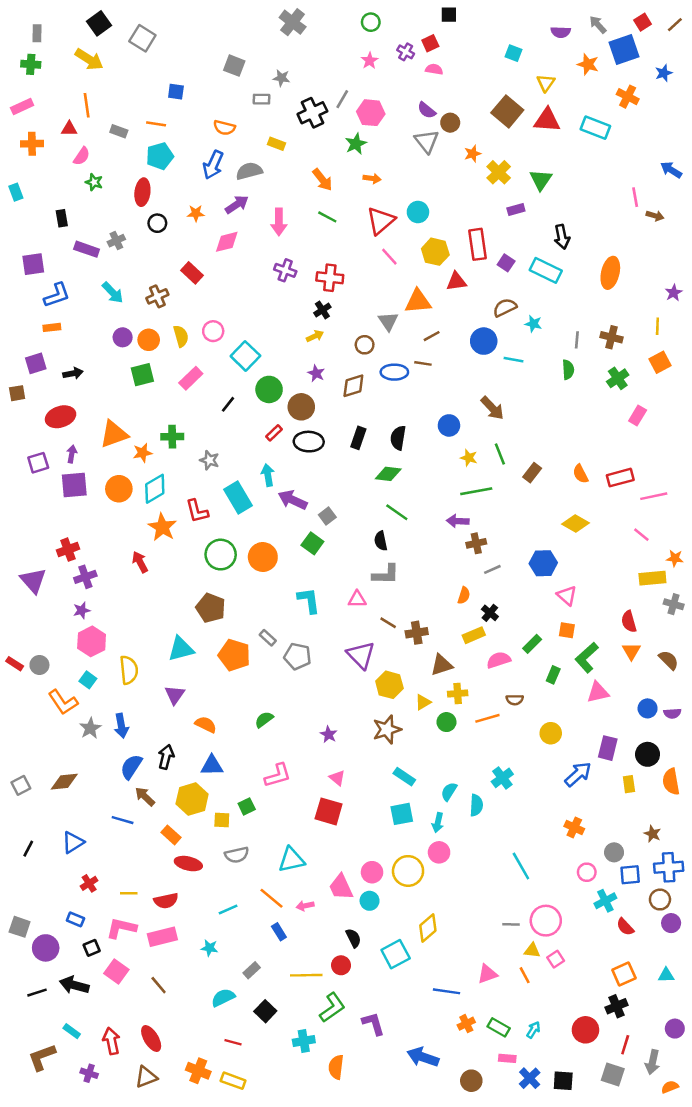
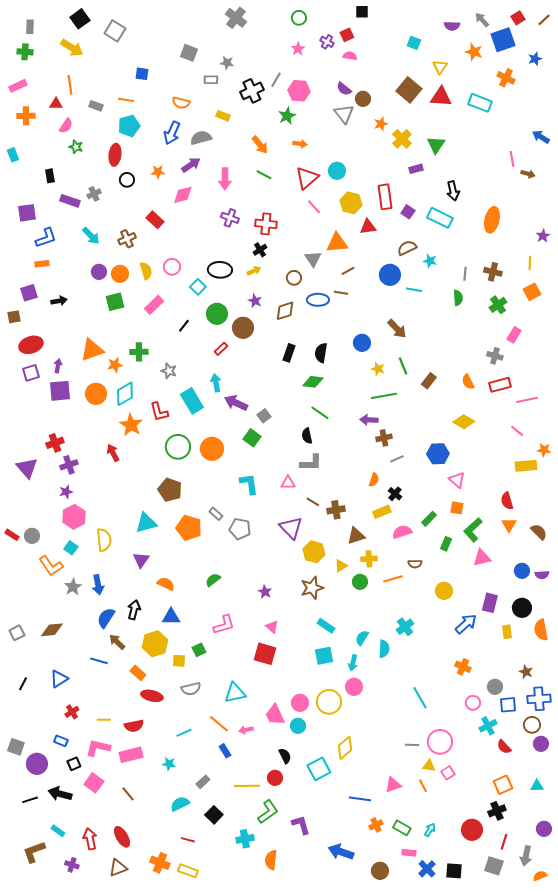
cyan square: (245, 356) -> (198, 287), size x0.7
red ellipse: (61, 417) -> (31, 345), moved
black ellipse: (309, 442) -> (220, 270), moved
gray cross: (674, 604) -> (495, 356), moved

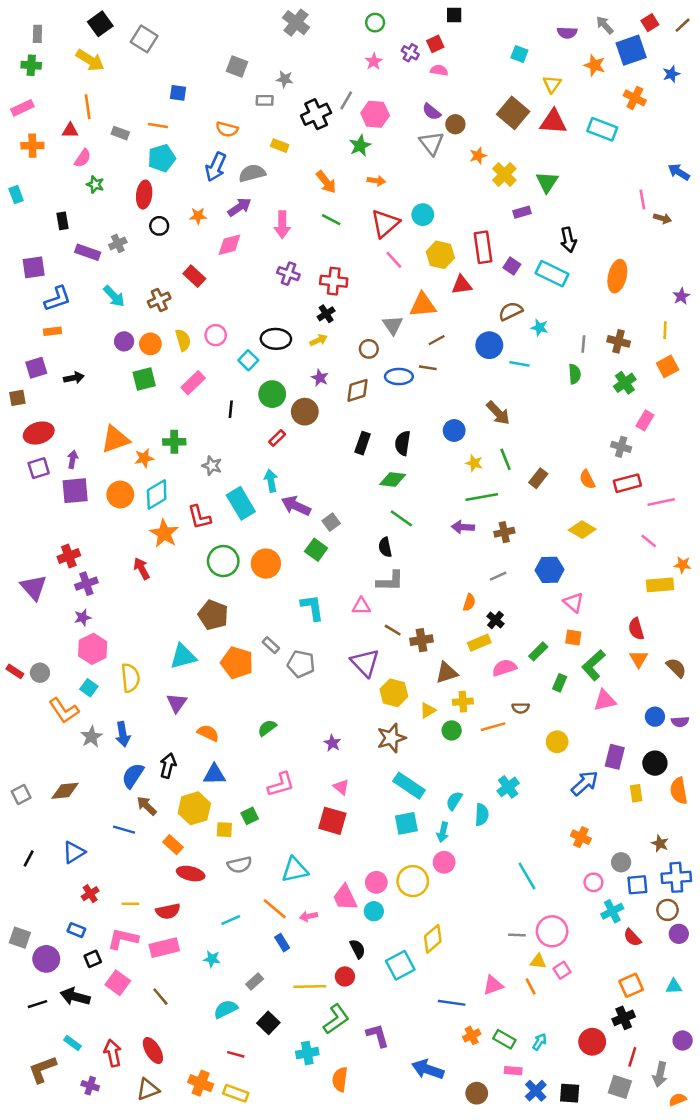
black line: (184, 326) -> (231, 409), turned -32
brown cross: (384, 438) -> (504, 532), moved
cyan rectangle: (326, 626) -> (409, 786), size x1.4

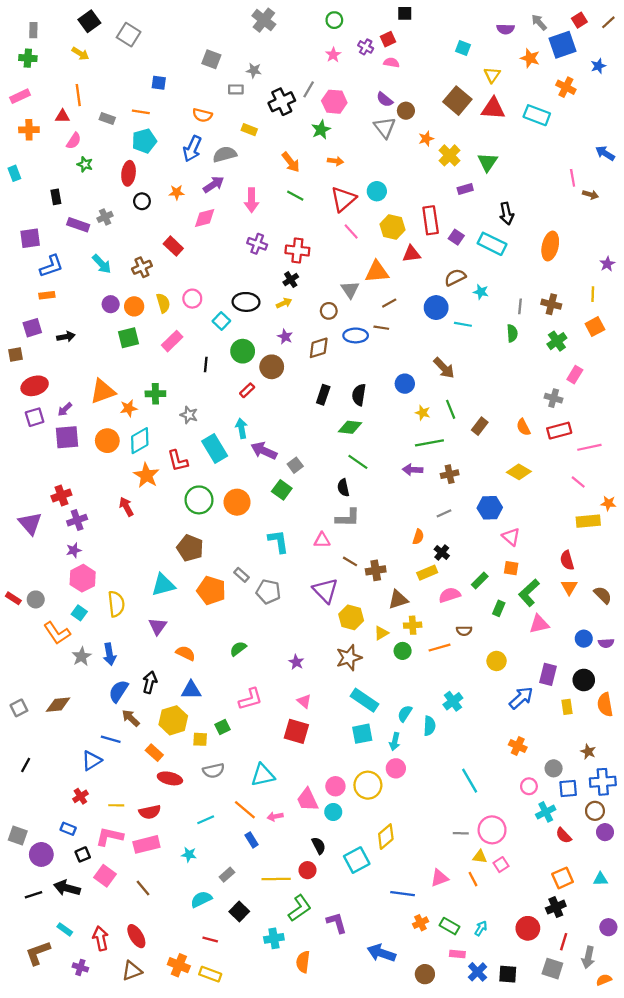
yellow arrow: (90, 60) -> (80, 54), size x0.7
purple arrow: (73, 459) -> (65, 409), turned -144
blue triangle: (74, 852) -> (92, 761), moved

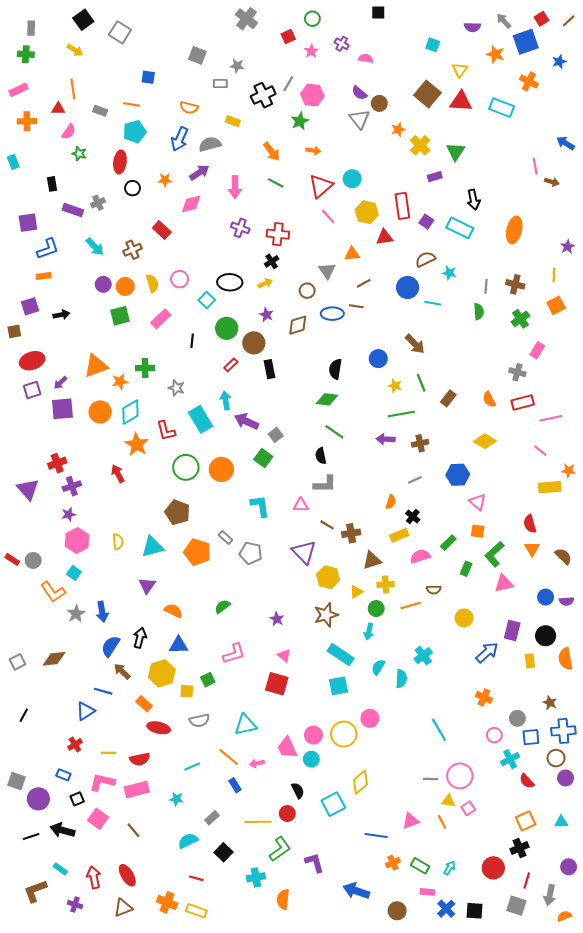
red square: (388, 39) -> (288, 36), moved
orange triangle: (377, 272) -> (352, 254), size x0.7
black rectangle: (323, 395) -> (270, 369), moved, turned -30
yellow semicircle: (116, 604) -> (118, 542), moved, size x0.7
cyan arrow: (395, 742) -> (369, 632), moved

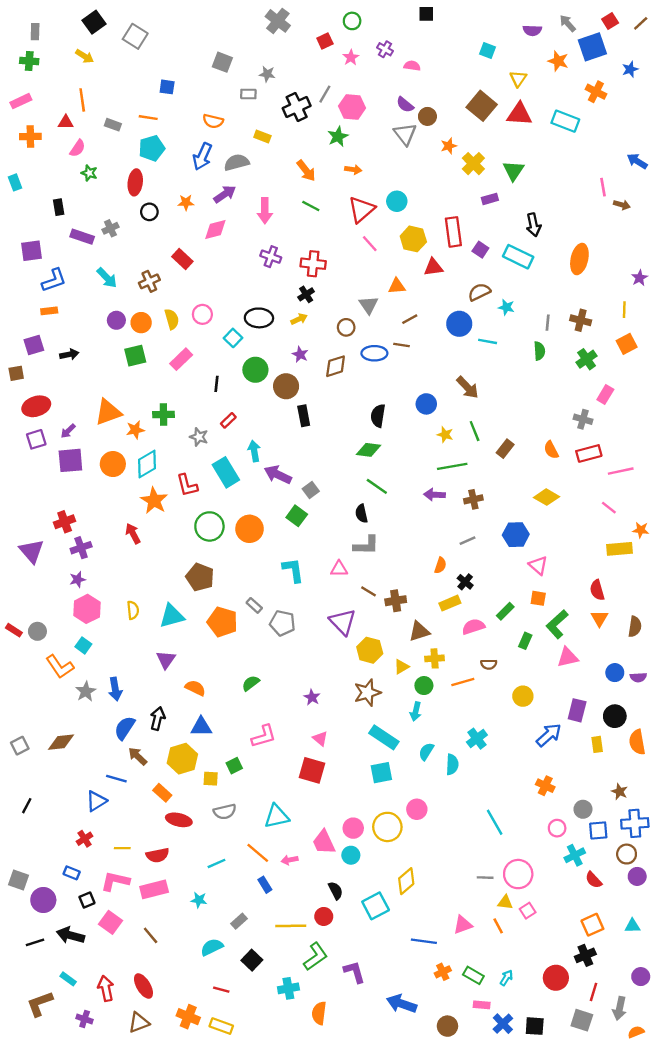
red rectangle: (231, 365) -> (228, 420), moved
brown semicircle: (563, 556) -> (635, 627), turned 54

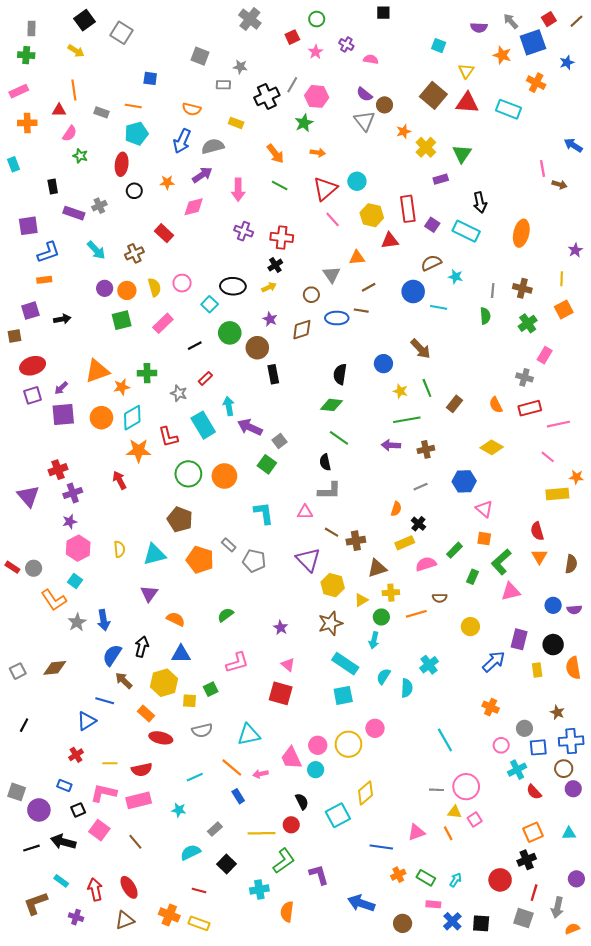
black line: (217, 384) -> (195, 346), turned 56
orange star: (154, 501) -> (139, 451), turned -30

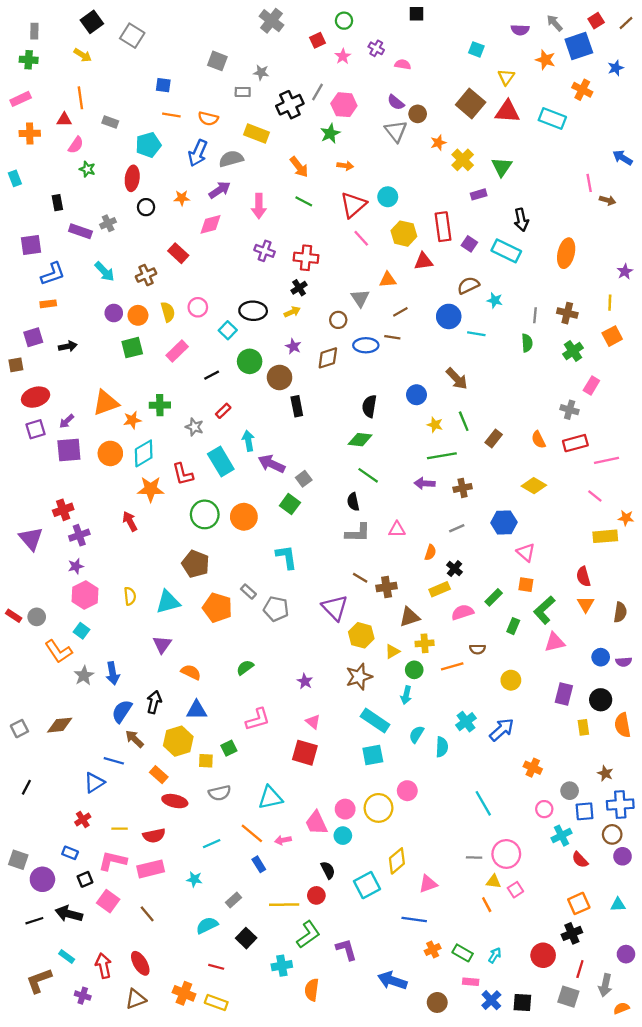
orange line: (133, 106) -> (171, 115), moved
yellow rectangle: (236, 123) -> (257, 133), size x1.5
pink triangle: (305, 512) -> (397, 529), moved
blue arrow: (494, 662) -> (502, 730), moved
pink triangle: (416, 832) -> (428, 884), moved

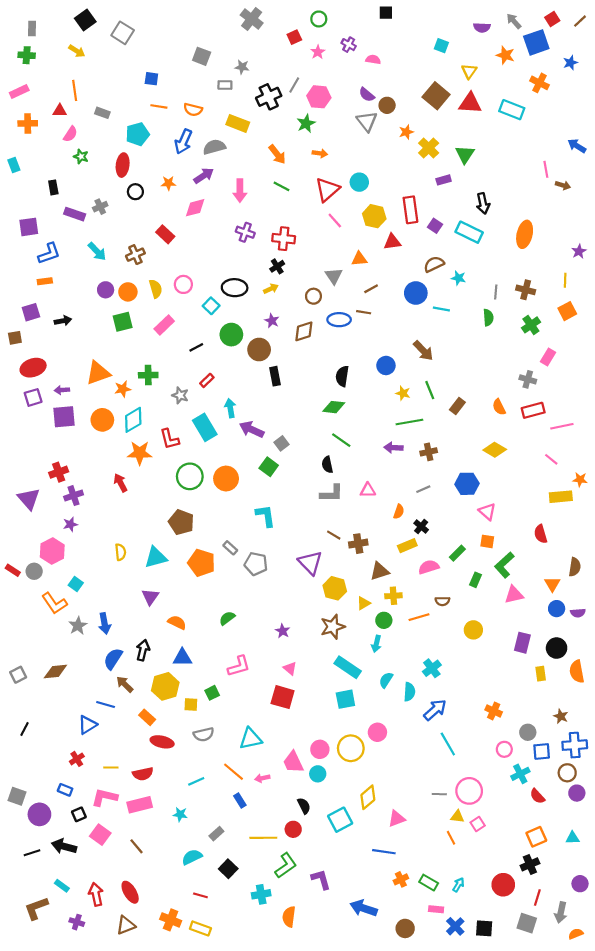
purple arrow: (67, 421) -> (62, 390), turned 40
pink hexagon: (85, 595) -> (52, 551), moved
orange triangle: (586, 604) -> (552, 584), moved
blue arrow: (502, 730) -> (435, 710), moved

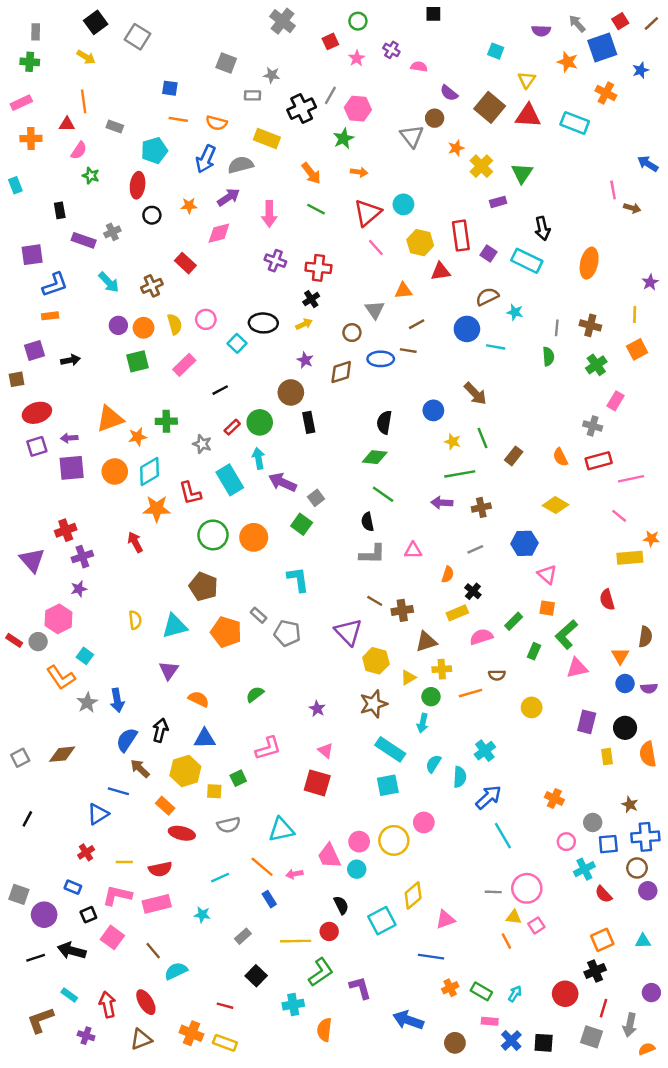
purple semicircle: (367, 95) -> (449, 93), moved
green circle: (231, 335) -> (260, 422), moved
cyan semicircle: (192, 857) -> (176, 971), moved

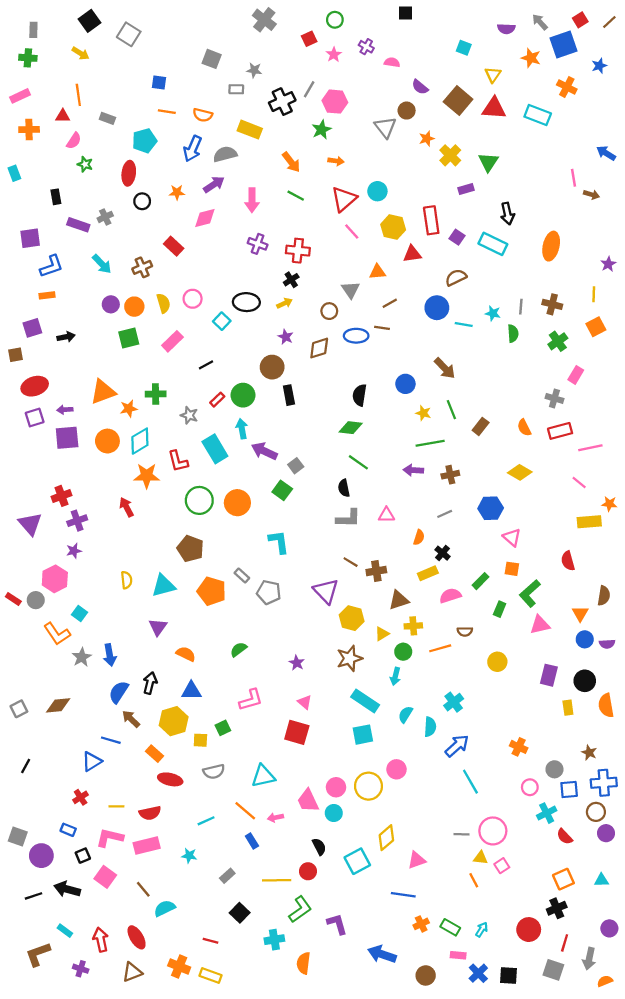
cyan star: (515, 312) -> (493, 313), moved

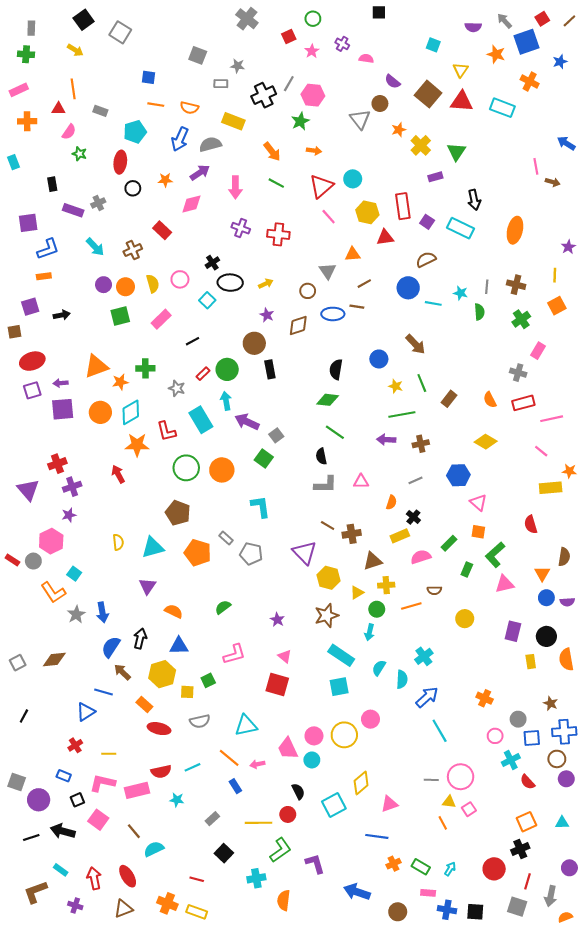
black cross: (291, 280) -> (212, 263), moved
red semicircle: (150, 813) -> (161, 771), moved
blue cross: (478, 973) -> (447, 910), turned -36

